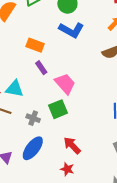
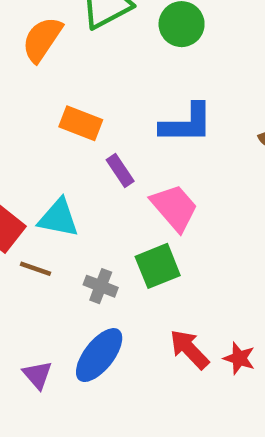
blue L-shape: (71, 30) -> (186, 124), moved, turned -30
orange rectangle: (35, 45) -> (81, 123), moved
red star: (67, 169) -> (239, 358), moved

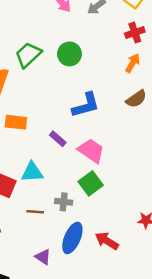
orange rectangle: (81, 123) -> (16, 122), moved
brown line: (35, 269) -> (35, 212), moved
red arrow: (189, 349) -> (107, 241), moved

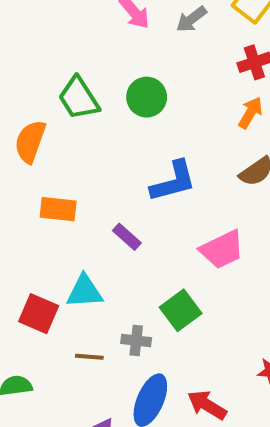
green trapezoid: (28, 55) -> (79, 98), turned -80
pink trapezoid: (91, 151) -> (222, 250), moved, turned 120

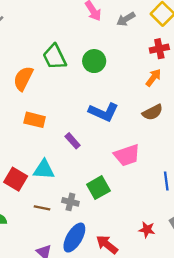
blue L-shape: (173, 181) -> (104, 112), turned 32

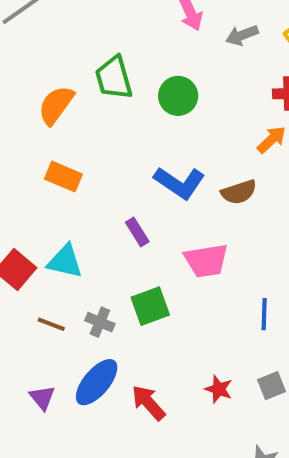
brown semicircle: (153, 112) -> (239, 192), moved
purple rectangle: (73, 141) -> (137, 232), moved

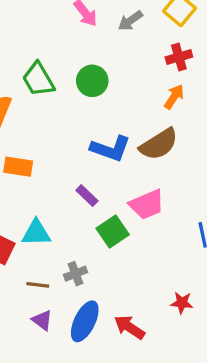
brown semicircle: (239, 192) -> (159, 144), size x1.4
green square: (150, 306) -> (113, 231), moved
gray cross: (100, 322) -> (75, 274), turned -30
purple triangle: (42, 398) -> (42, 320), moved

